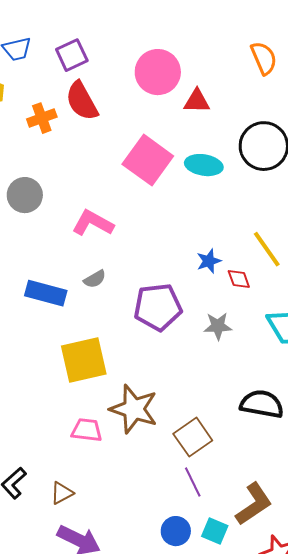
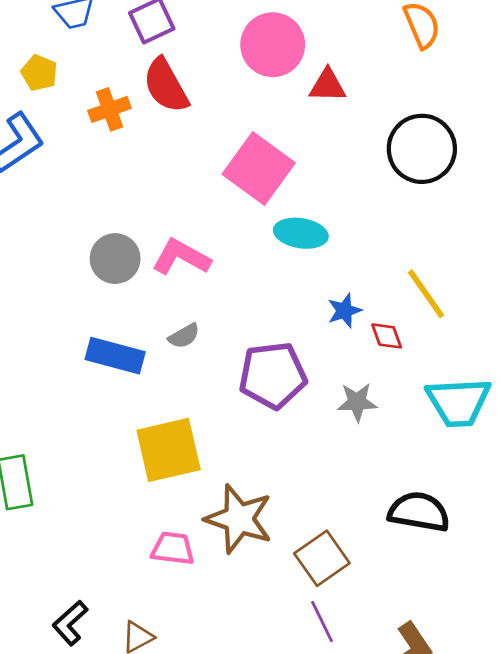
cyan ellipse: (204, 165) -> (301, 233), moved
gray circle: (25, 195) -> (115, 259), moved

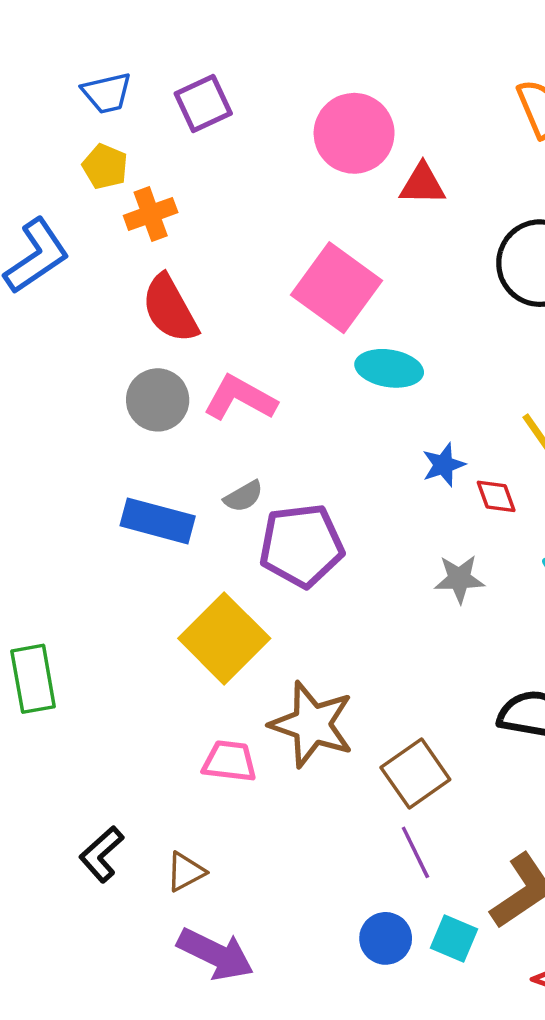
yellow pentagon: (39, 73) -> (105, 167), moved
red semicircle: (166, 86) -> (170, 309), moved
purple pentagon: (273, 375) -> (301, 546), moved
yellow square: (169, 450) -> (224, 638), turned -32

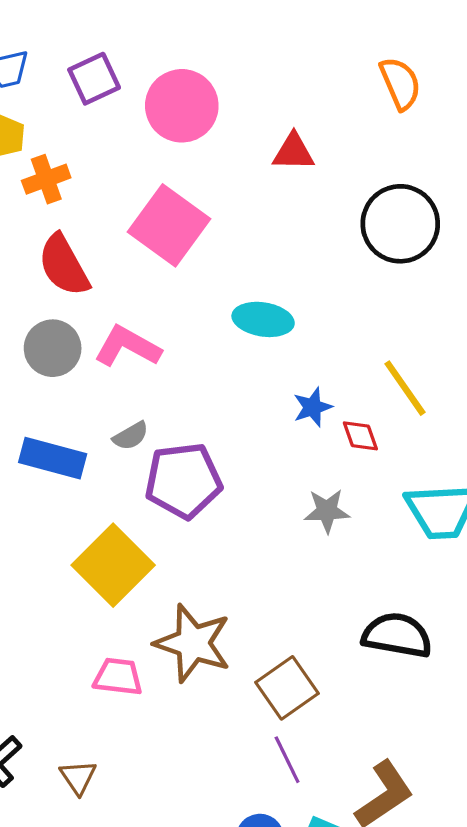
pink circle: (354, 133) -> (182, 106), moved
pink square: (337, 288) -> (169, 225), moved
brown triangle: (186, 872) -> (78, 777), turned -36

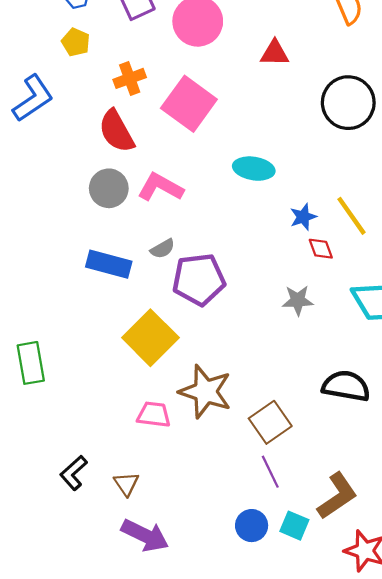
orange cross: (46, 179) -> (130, 78), moved
blue star: (313, 407) -> (303, 217), moved

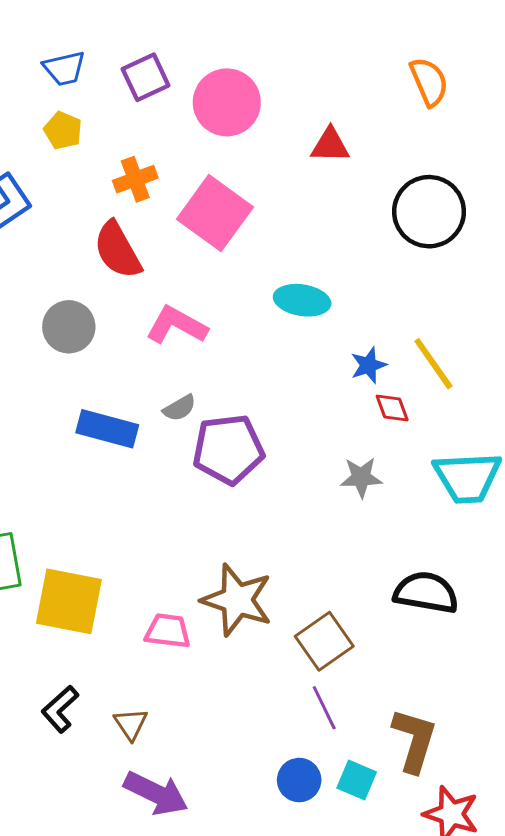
gray circle: (109, 188) -> (69, 327), moved
yellow square: (150, 338) -> (69, 601), moved, turned -34
brown L-shape: (337, 496) -> (414, 740), turned -39

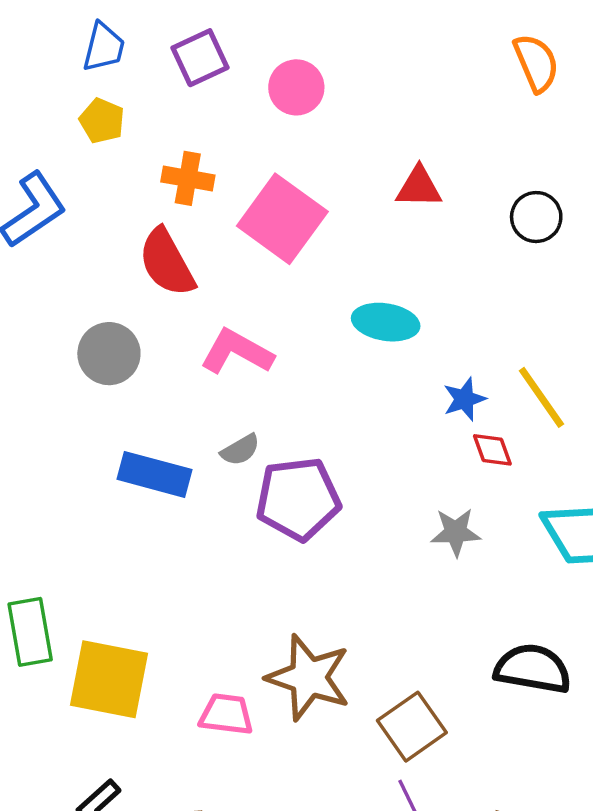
blue trapezoid: (64, 68) -> (104, 47), turned -63
pink circle: (227, 102) -> (296, 87), size x0.7
red triangle: (330, 145) -> (419, 187), moved
orange cross: (135, 179) -> (188, 178), turned 30
black circle: (429, 212) -> (536, 217), size x0.6

